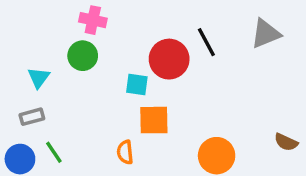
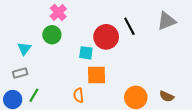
pink cross: (93, 20) -> (58, 12), turned 35
brown semicircle: (286, 142) -> (167, 96), moved
green line: (54, 152) -> (34, 95), turned 64

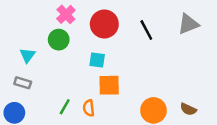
red circle: (106, 37) -> (104, 24), moved
gray rectangle: (20, 73) -> (23, 83), turned 32
green line: (34, 95) -> (65, 107), moved

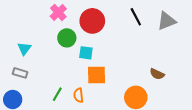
black line: (146, 30) -> (136, 17), moved
green circle: (59, 40) -> (67, 38), moved
brown semicircle: (188, 109) -> (157, 74), moved

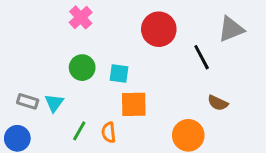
black line: (136, 17) -> (202, 57), moved
red circle: (92, 21) -> (159, 29), moved
green circle: (67, 38) -> (82, 68), moved
cyan triangle: (24, 49) -> (54, 103), moved

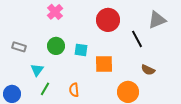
gray rectangle: (28, 101) -> (19, 47), moved
orange square: (134, 104) -> (104, 64), moved
green line: (79, 131) -> (45, 89), moved

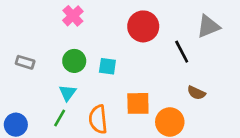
orange square: (104, 64) -> (138, 103), moved
cyan triangle: (37, 70) -> (68, 93), moved
orange semicircle: (74, 90) -> (98, 119), size x1.5

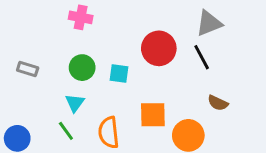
pink cross: (73, 16) -> (81, 17), turned -36
red circle: (143, 26) -> (159, 48), moved
gray triangle: (208, 26) -> (209, 23), moved
green line: (60, 118) -> (66, 131), turned -66

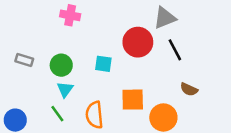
gray triangle: (209, 23) -> (165, 18), moved
green circle: (82, 68) -> (61, 65), moved

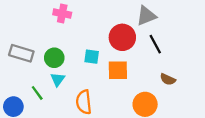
gray rectangle: (24, 60) -> (21, 53), size x1.5
orange square: (133, 100) -> (118, 70), moved
green line: (57, 114) -> (37, 93), moved

